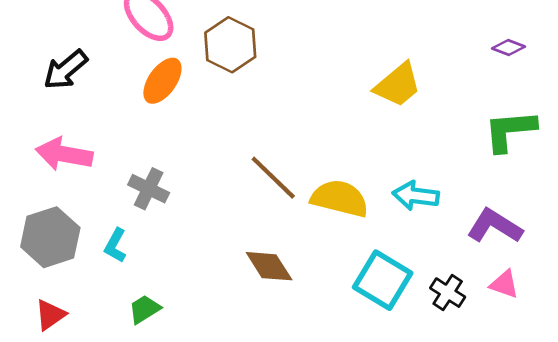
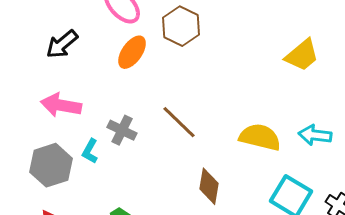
brown line: (273, 178) -> (179, 122), moved
cyan L-shape: (115, 245) -> (90, 151), moved
brown diamond: (269, 266) -> (209, 186), turned 42

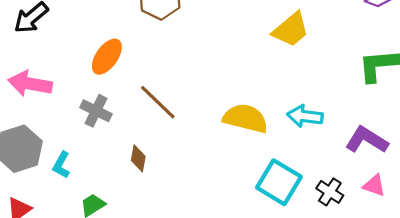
orange ellipse: (132, 52) -> (107, 57), moved
cyan L-shape: (90, 151) -> (61, 165), moved
brown diamond: (209, 186) -> (138, 158), moved, size x0.7

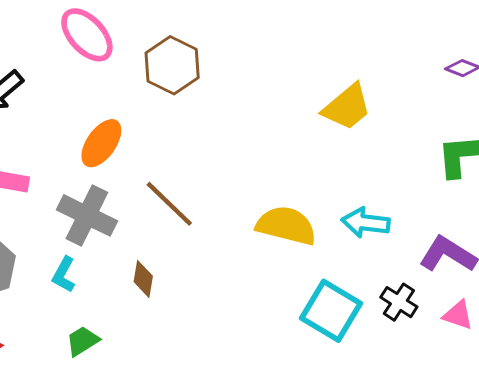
gray cross: (96, 111) -> (87, 215), size x1.4
cyan L-shape: (61, 165) -> (64, 275), moved
black cross: (330, 192) -> (399, 302), moved

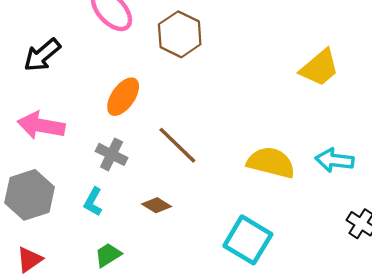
gray cross: (87, 215) -> (112, 154), size x0.7
brown diamond: (143, 279) -> (157, 205), turned -68
cyan square: (331, 311) -> (248, 240), moved

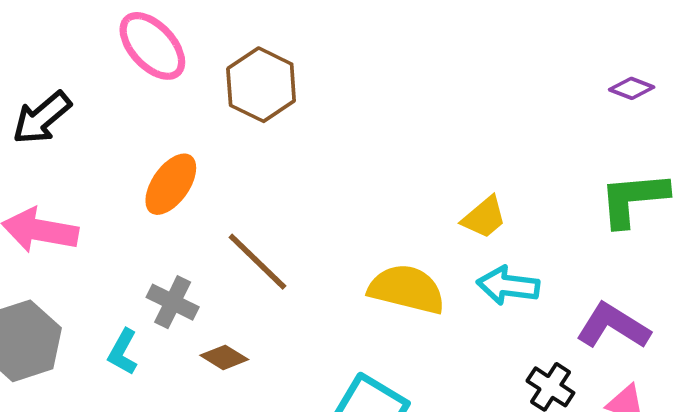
yellow trapezoid: (319, 68) -> (484, 217), moved, size x0.7
gray cross: (112, 154) -> (173, 302), moved

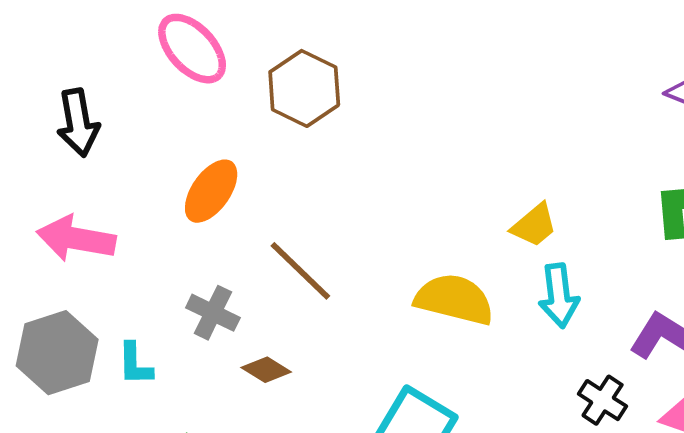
black arrow: (42, 118) -> (78, 123), turned -60
cyan arrow: (508, 286) -> (559, 296), turned -104
cyan L-shape: (123, 352) -> (135, 364), moved, turned -30

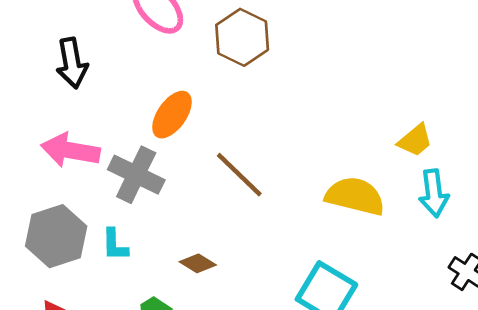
gray cross: (213, 313) -> (136, 175), moved, size x1.4
brown diamond: (266, 370) -> (198, 263), moved

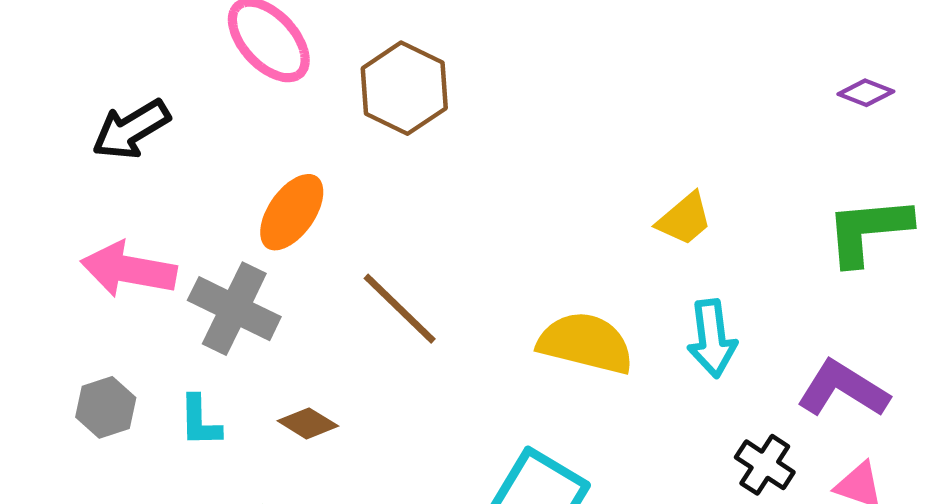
black arrow: (72, 63) -> (131, 129), turned 69
yellow trapezoid: (415, 140) -> (684, 219), moved
gray hexagon: (56, 236) -> (106, 407), size x0.6
brown diamond: (198, 263) -> (308, 423), moved

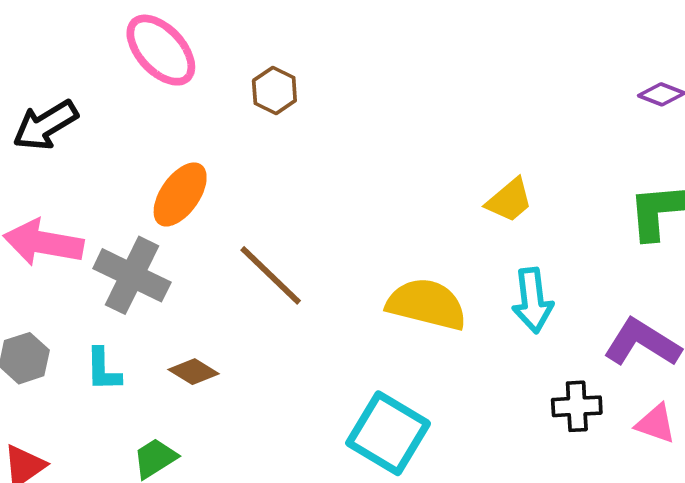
brown hexagon: (404, 88) -> (274, 91), size x0.6
black cross: (765, 465) -> (577, 406), turned -36

